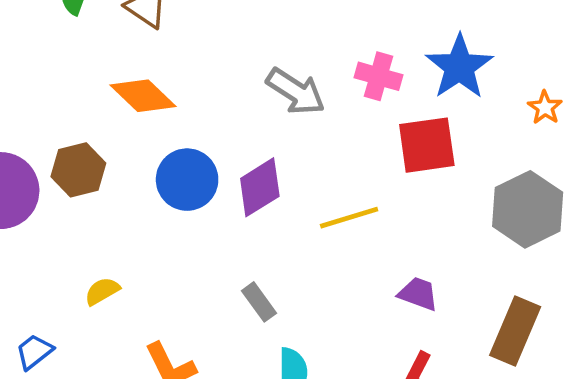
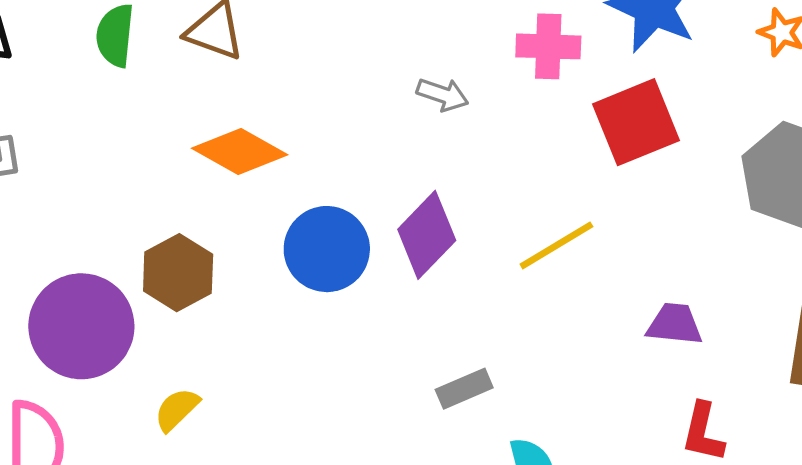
gray arrow: (296, 91) -> (443, 95), size x0.6
yellow semicircle: (102, 291) -> (177, 409), moved
gray rectangle: (259, 302) -> (464, 389), turned -63

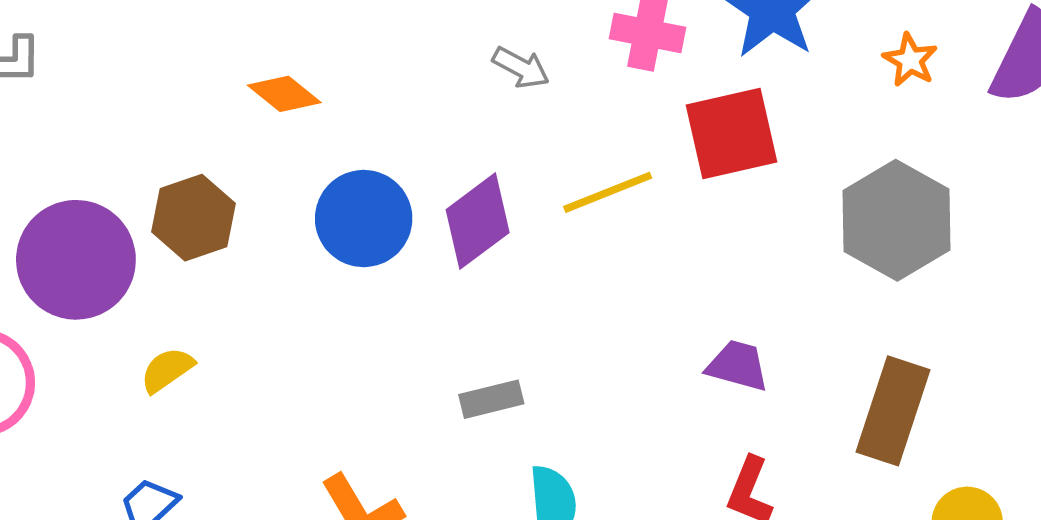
orange diamond: (240, 152) -> (284, 94), size x0.7
yellow line: (556, 245) -> (608, 192), moved

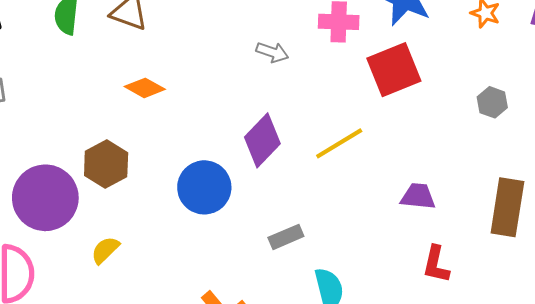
yellow line: (608, 192) -> (339, 143), moved
blue circle: (364, 219) -> (204, 187), moved
gray hexagon: (897, 220) -> (492, 102), size x0.5

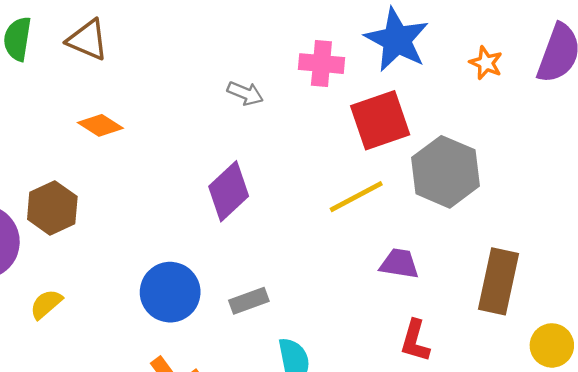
gray hexagon: (492, 102) -> (445, 172), moved, size x2.0
yellow line: (339, 143) -> (356, 197), moved
blue circle: (204, 187) -> (170, 292), moved

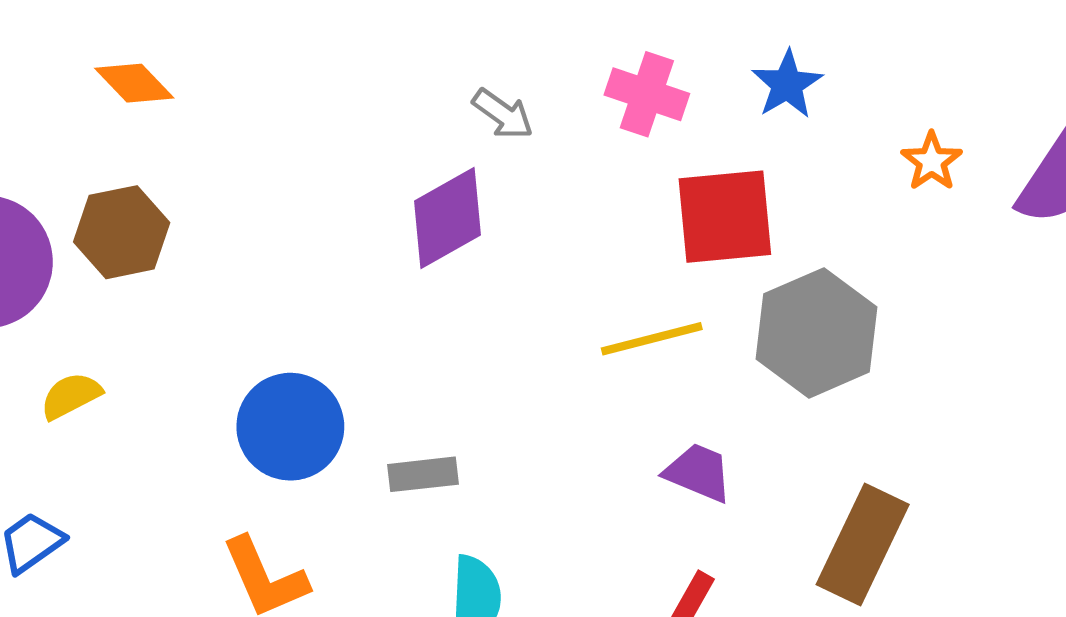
blue star: (397, 40) -> (787, 84), size x0.6
orange diamond: (100, 125) -> (134, 83), moved
purple diamond: (229, 191) -> (447, 218), moved

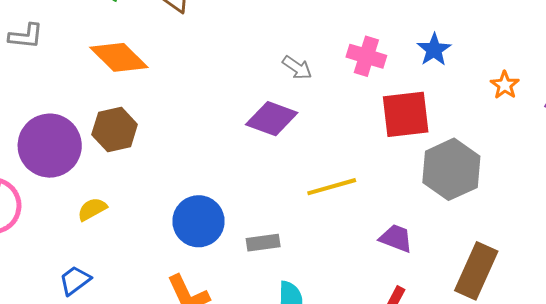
orange diamond: (134, 83) -> (119, 57), size x1.5
purple diamond: (447, 218) -> (272, 119), turned 51
yellow line: (652, 339) -> (332, 187), moved

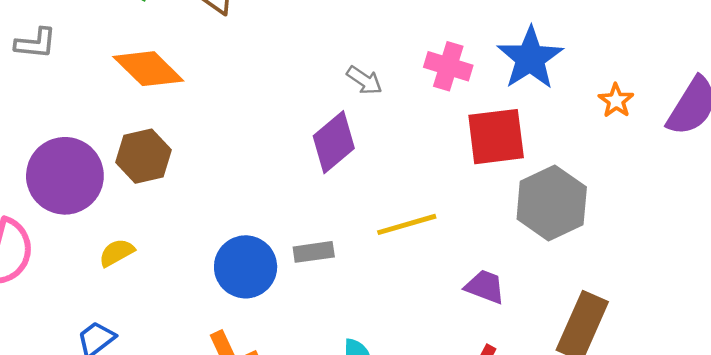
blue star: (434, 50) -> (530, 58), size x1.6
purple diamond: (272, 119) -> (334, 142), turned -60
gray rectangle: (263, 243) -> (314, 252), moved

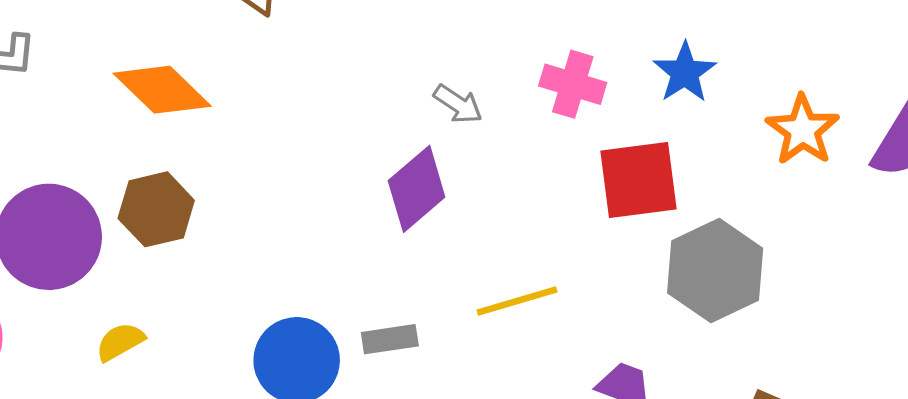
blue star: (530, 58) -> (685, 72), size x0.7
orange star: (616, 101) -> (803, 130), size x1.5

